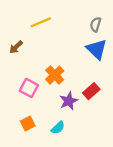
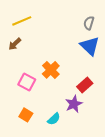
yellow line: (41, 22) -> (22, 21), moved
purple star: (69, 101) -> (74, 104), moved
orange square: (28, 123) -> (26, 115), turned -32

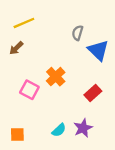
gray semicircle: (89, 23) -> (78, 33), moved
purple star: (74, 104) -> (83, 128), moved
orange square: (26, 115) -> (17, 135), moved, turned -32

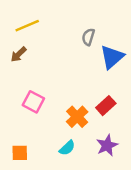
blue triangle: (98, 50) -> (112, 57), turned 35
orange cross: (56, 77) -> (77, 117), moved
purple star: (83, 128) -> (107, 145), moved

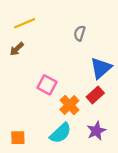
blue triangle: (112, 57) -> (101, 68), moved
pink square: (33, 102) -> (47, 85), moved
cyan semicircle: (67, 148) -> (60, 133), size x1.5

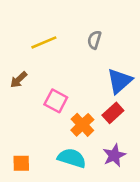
yellow line: (25, 23) -> (44, 42), moved
brown arrow: (17, 49) -> (19, 80), moved
cyan semicircle: (60, 133) -> (72, 158), turned -120

